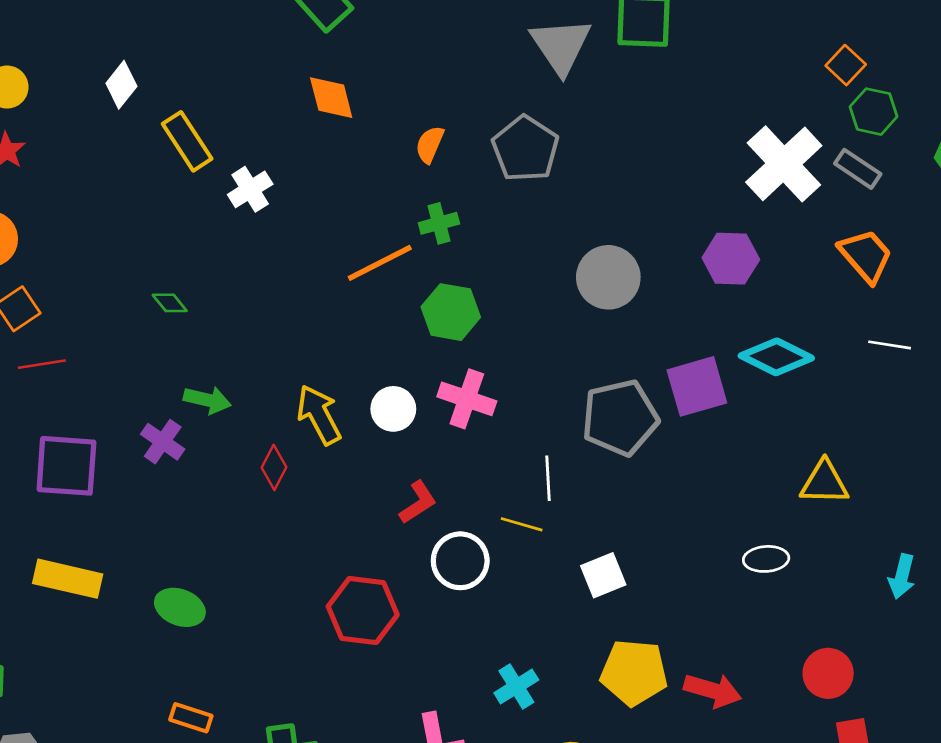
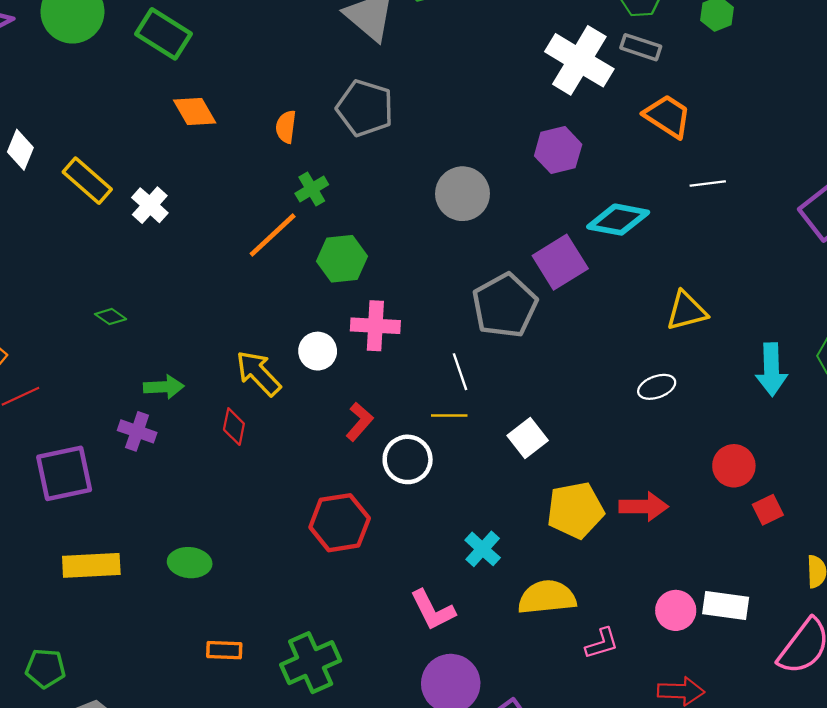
cyan arrow: (902, 576) -> (772, 370), size x1.4

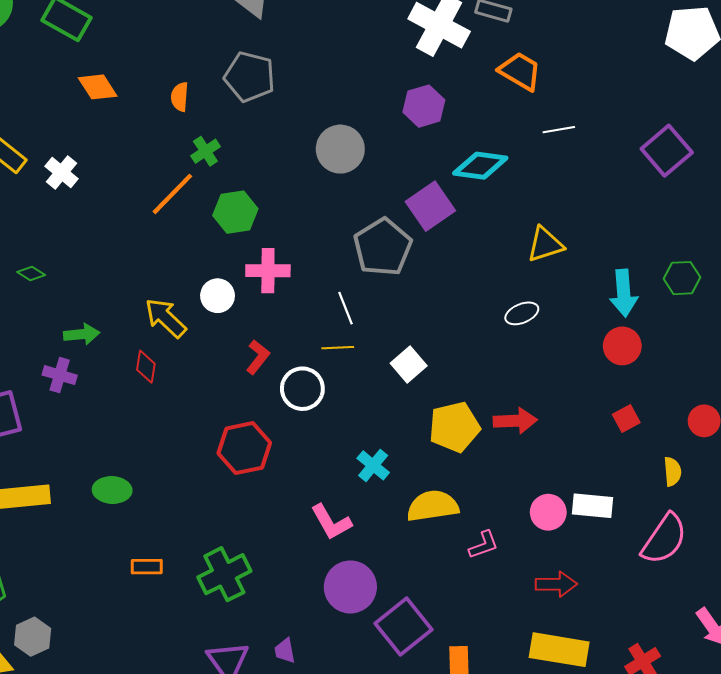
red circle: (734, 466) -> (622, 346), moved

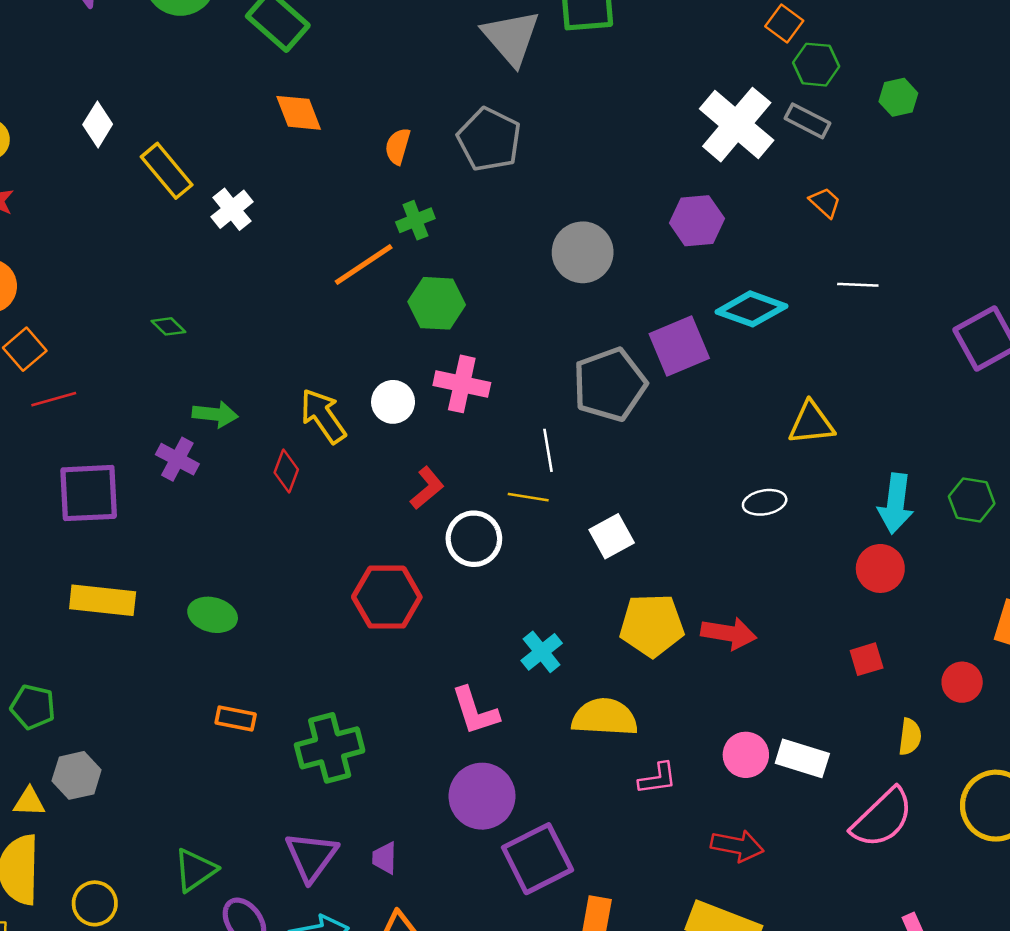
orange trapezoid: (520, 71) -> (825, 202), size x0.6

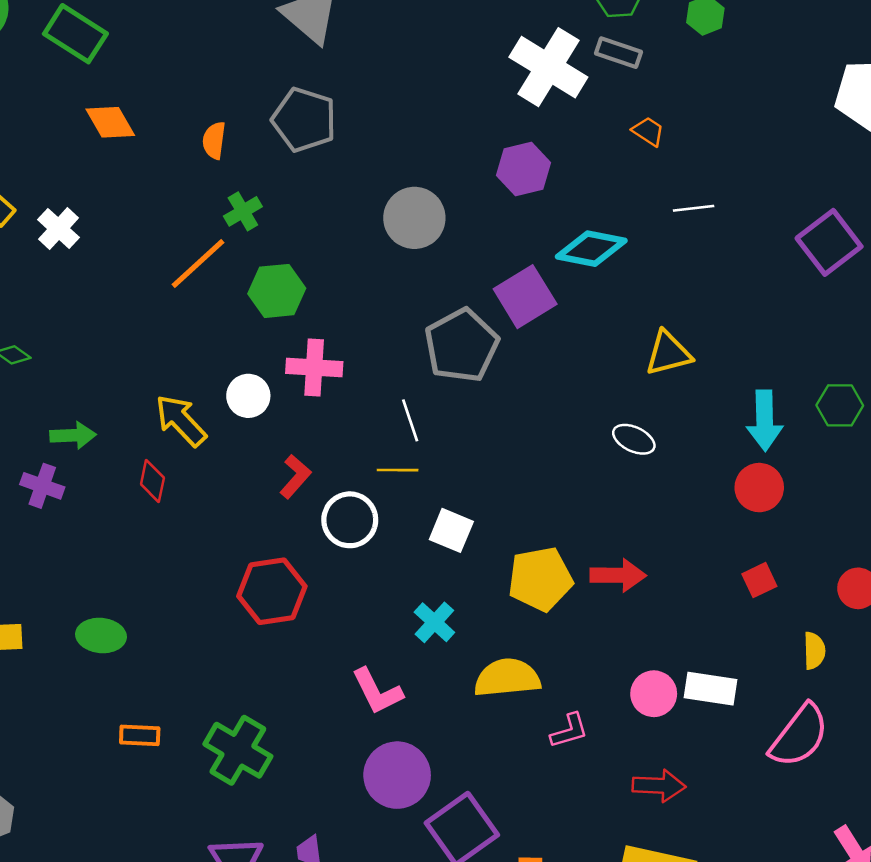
white ellipse: (765, 502) -> (634, 439), turned 45
white square: (612, 536) -> (451, 530), moved, turned -30
green cross: (330, 748) -> (238, 750), turned -36

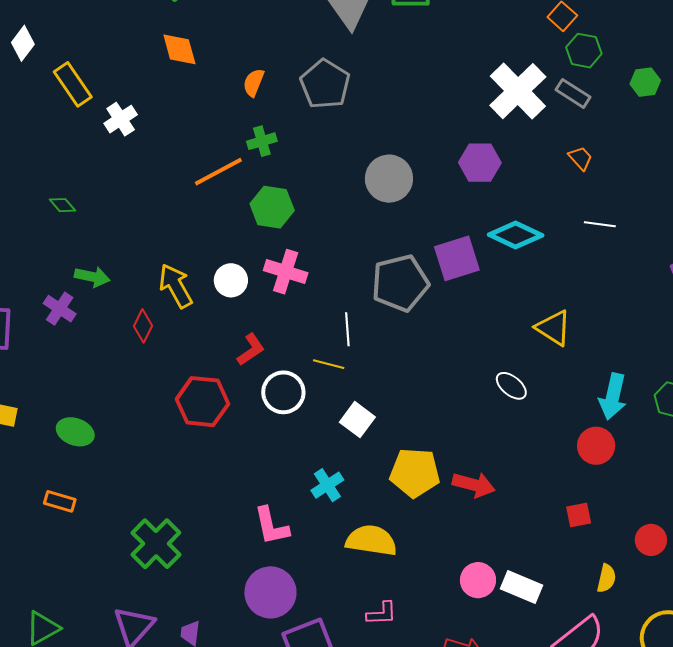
yellow triangle: (668, 353) -> (553, 328), turned 33
red hexagon: (272, 591) -> (202, 402), moved
pink L-shape: (569, 731) -> (382, 614), moved
orange rectangle: (140, 735) -> (60, 501), moved

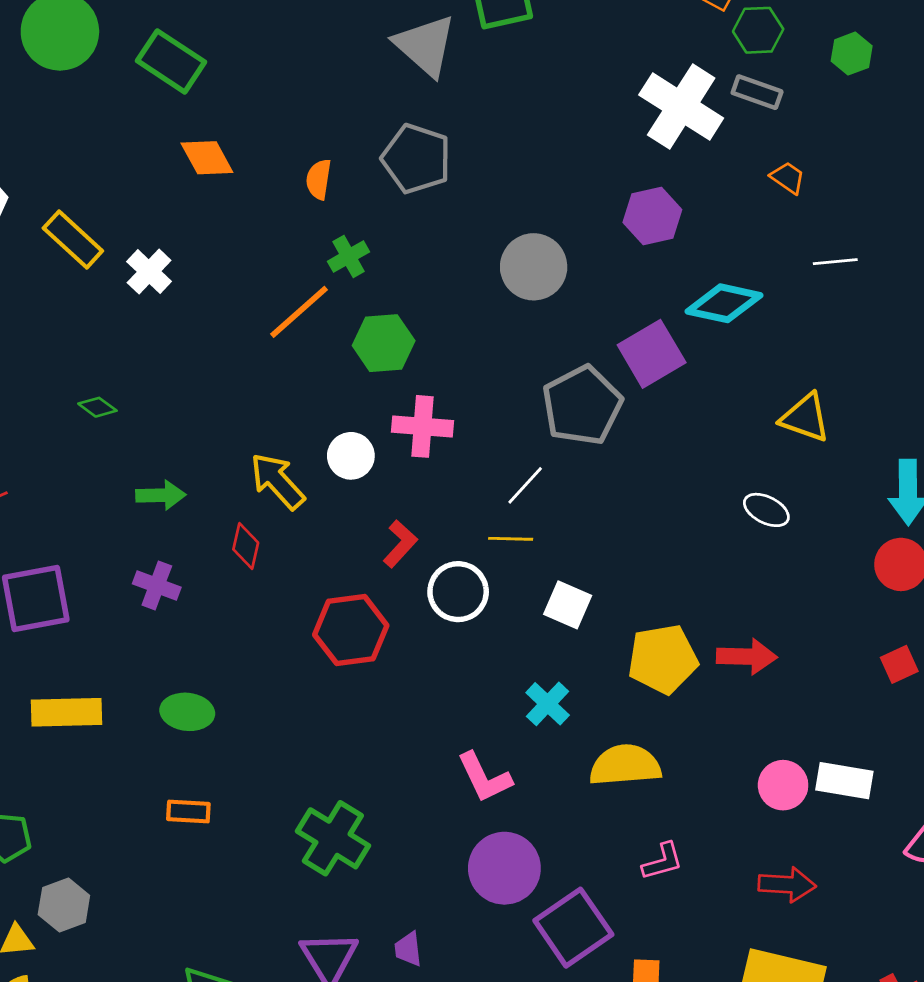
purple cross: (60, 309) -> (157, 586), moved
white line: (347, 329) -> (525, 485), turned 60

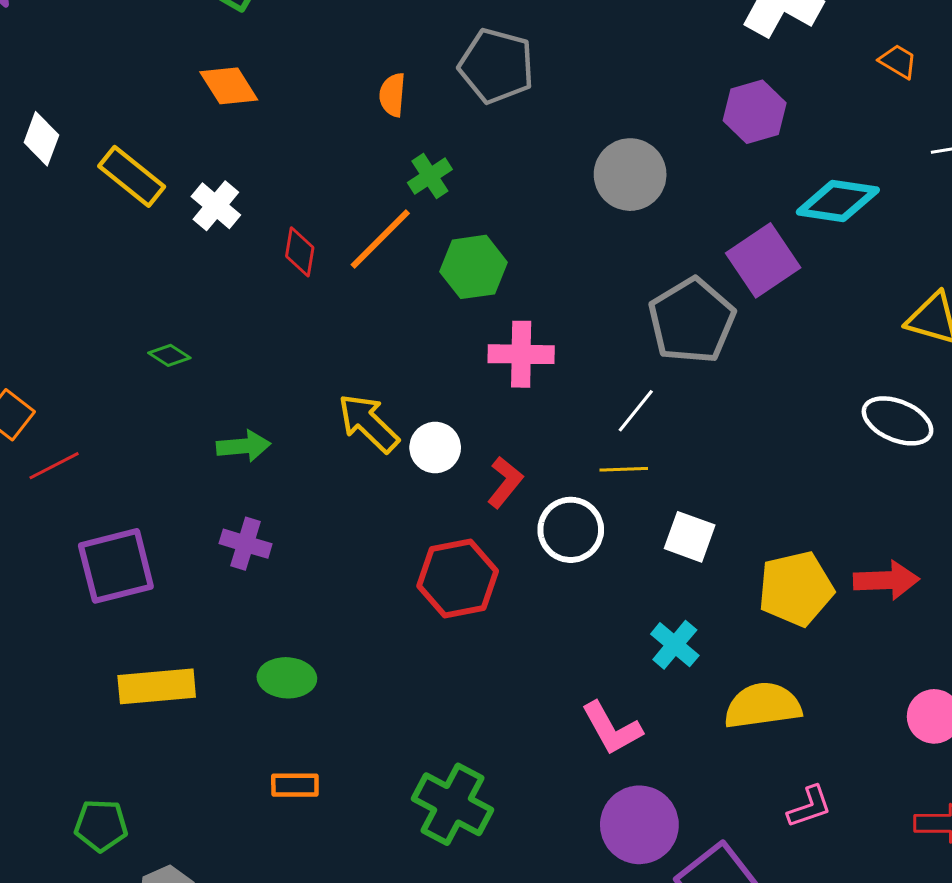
orange diamond: (207, 158) -> (229, 86), moved
white circle: (351, 456) -> (435, 448), moved
white ellipse: (766, 510) -> (898, 421), size x1.4
red diamond: (246, 546) -> (300, 252), moved

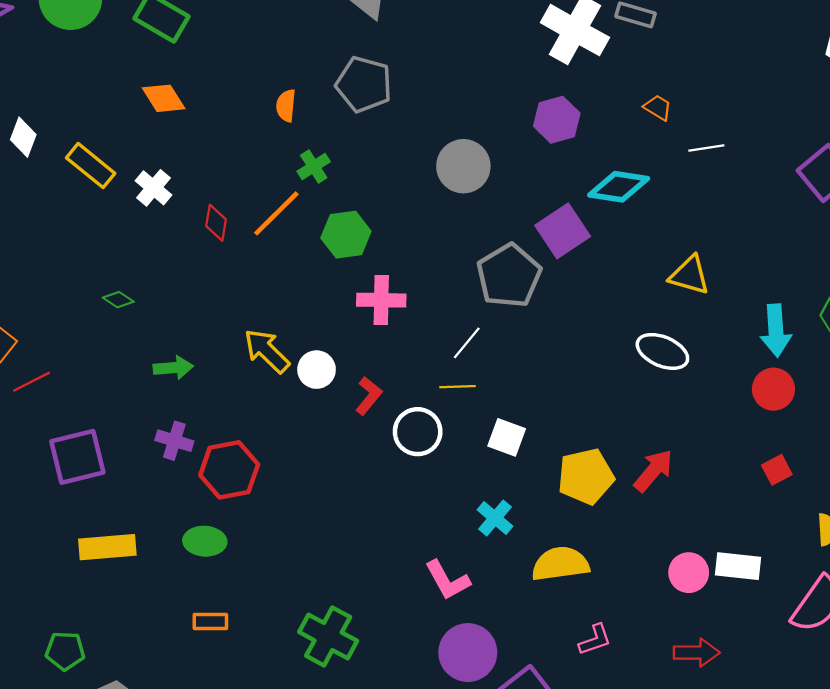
orange trapezoid: (898, 61) -> (658, 108), moved
red hexagon: (458, 579) -> (229, 470), moved
red arrow: (886, 580) -> (653, 471), turned -48

